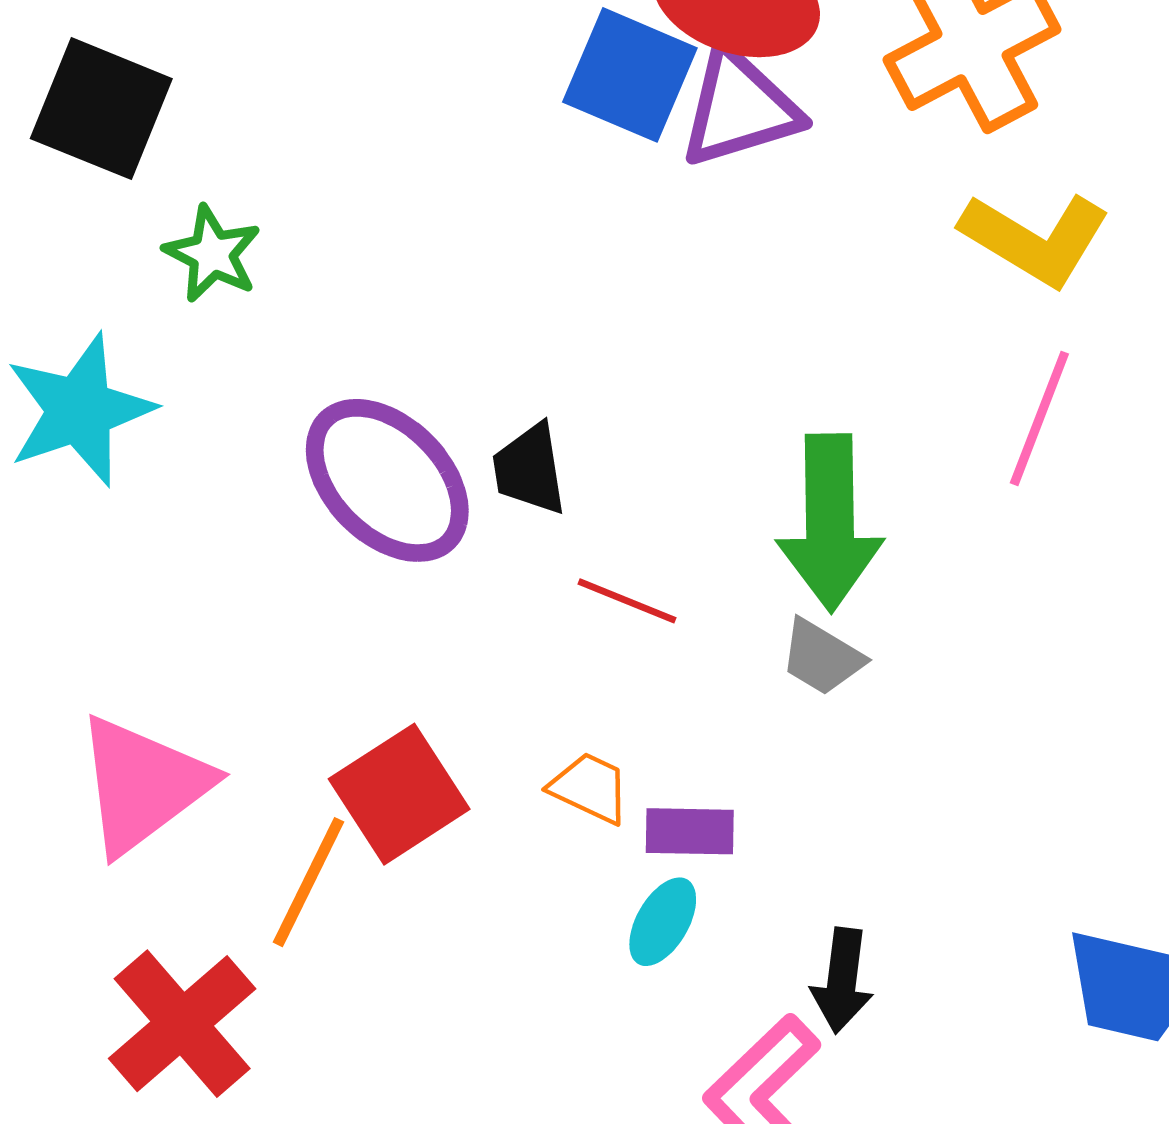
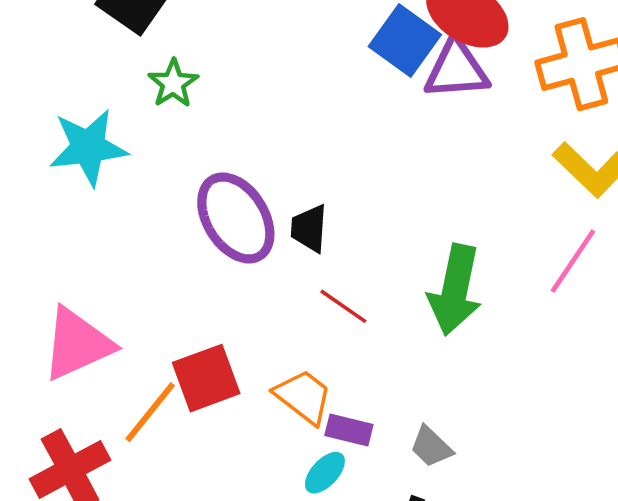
gray trapezoid: (822, 657) -> (431, 447), moved
orange trapezoid: (590, 788) -> (303, 397), size x1.4

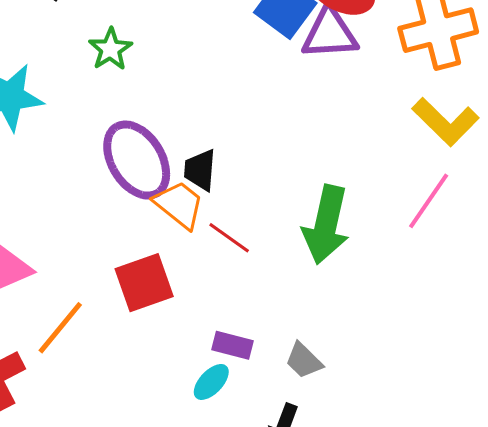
green star: (173, 83) -> (110, 49), moved
red square: (206, 378) -> (144, 283), moved
orange trapezoid: (303, 397) -> (179, 205), moved

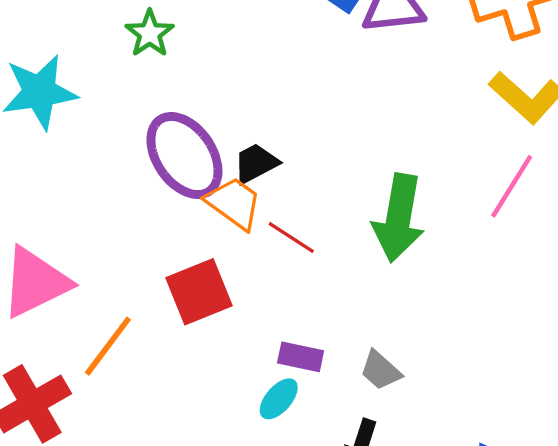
black trapezoid: (200, 170) -> (256, 163), turned 60

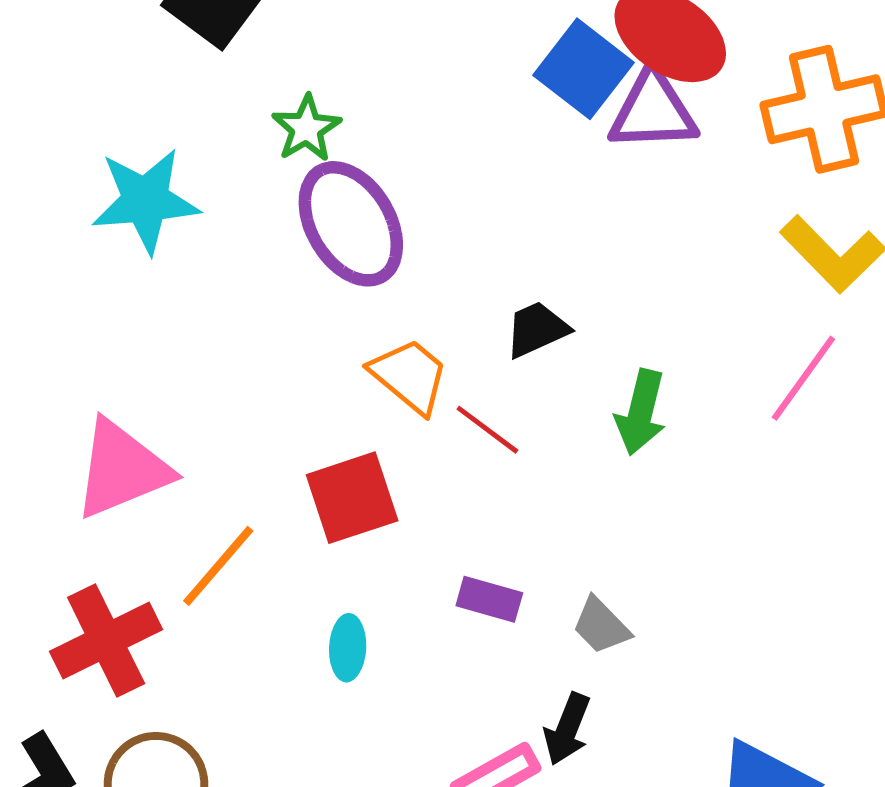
purple ellipse: (184, 156) -> (351, 224), moved
black trapezoid: (256, 163) -> (537, 329), moved
green arrow: (399, 218) -> (641, 412), size x0.7
cyan ellipse: (279, 399) -> (348, 648), moved, turned -42

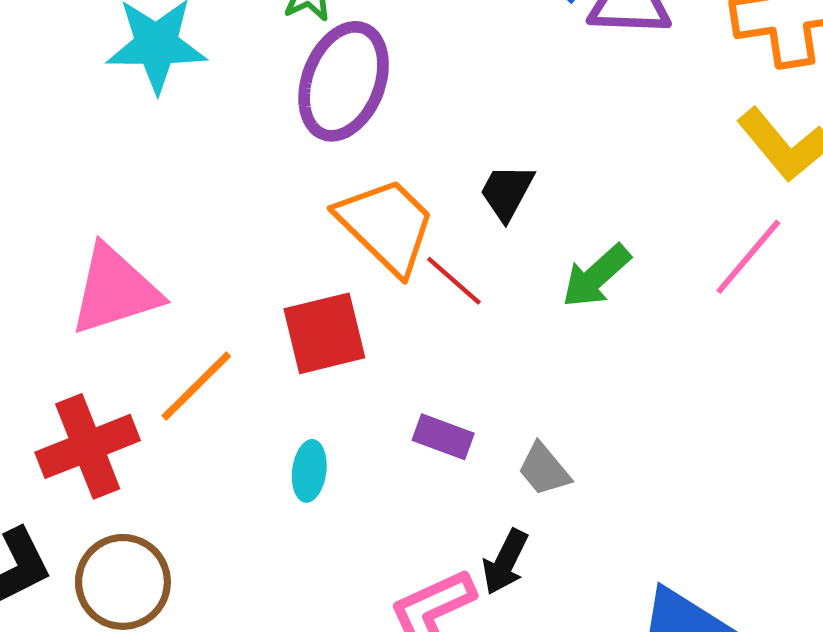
purple ellipse: (351, 224) -> (344, 81), turned 47
black trapezoid: (537, 329) -> (507, 192), turned -42
orange trapezoid: (410, 376) -> (386, 225), size x1.4
green arrow: (641, 412) -> (596, 276), turned 30

